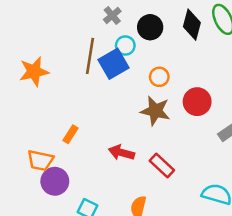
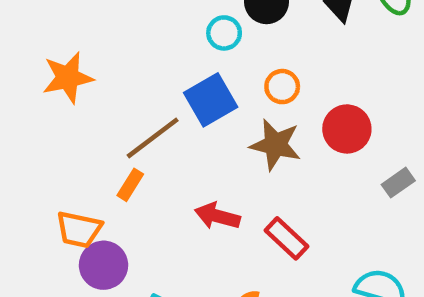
brown line: (90, 56) -> (153, 138), moved, turned 44
blue square: (114, 64) -> (211, 100), moved

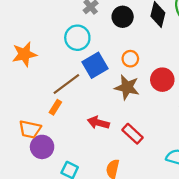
cyan circle: (224, 33) -> (77, 38), moved, size x1.5

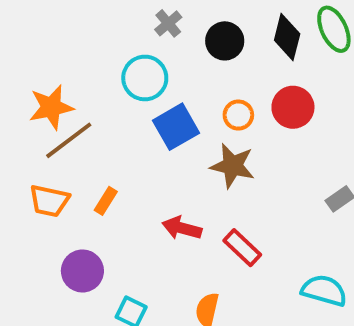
red circle: (162, 80) -> (293, 107), moved
brown line: (66, 84) -> (69, 140), moved
orange trapezoid: (30, 129) -> (49, 201), moved

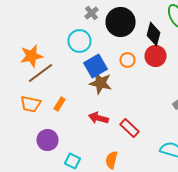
black diamond: (287, 37) -> (154, 34), moved
black circle: (225, 41) -> (120, 22), size x1.5
brown star: (233, 166) -> (100, 83), moved

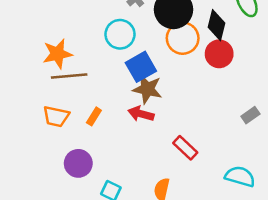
orange circle: (128, 60) -> (183, 38), moved, size x1.6
brown line: (40, 73) -> (69, 76), turned 32
red arrow: (98, 118) -> (141, 114), moved

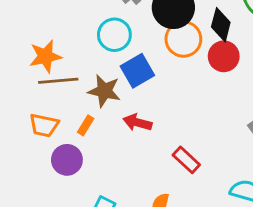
brown star: (147, 89) -> (104, 91), moved
purple circle: (78, 163) -> (67, 160), moved

